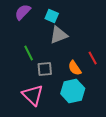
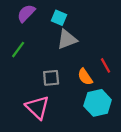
green line: (29, 53) -> (18, 50), moved, turned 63
cyan hexagon: (73, 91) -> (98, 103), moved

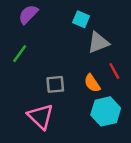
cyan square: (59, 18) -> (81, 19), moved
gray triangle: (67, 39) -> (98, 43), moved

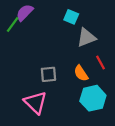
green line: (20, 54) -> (13, 25), moved

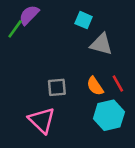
gray triangle: (86, 38) -> (101, 44), turned 36
red line: (100, 62) -> (118, 84), moved

